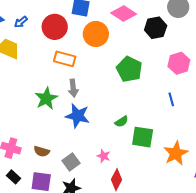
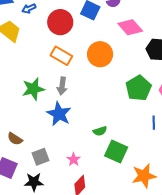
orange circle: (96, 34) -> (100, 54), moved
green pentagon: (129, 69) -> (139, 88), moved

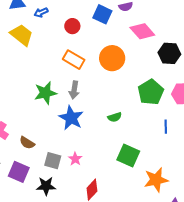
red circle: (60, 22) -> (72, 26), size x0.6
green semicircle: (100, 131) -> (115, 117), moved
gray square: (41, 157) -> (53, 161), turned 36
pink star: (74, 159) -> (75, 159), moved

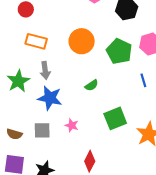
orange circle: (112, 58) -> (82, 41), moved
green square: (128, 156) -> (115, 118), turned -30
pink star: (75, 159) -> (72, 125), moved
gray square: (53, 161) -> (42, 130), moved

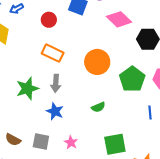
blue star: (50, 98) -> (55, 111), size x0.7

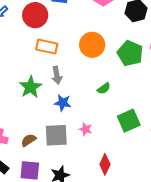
red circle: (49, 20) -> (35, 15), size x1.6
brown semicircle: (13, 140) -> (29, 140), turned 133
gray square: (41, 141) -> (56, 135), size x1.4

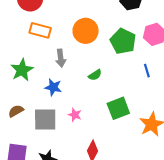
gray arrow: (57, 75) -> (61, 58), moved
brown semicircle: (29, 140) -> (16, 111), moved

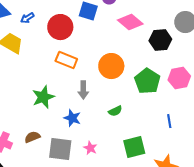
blue line: (147, 71) -> (169, 121), moved

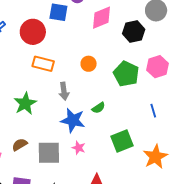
pink diamond: (130, 22) -> (102, 18), turned -55
orange circle: (111, 66) -> (89, 64), size x0.6
blue star: (72, 118) -> (73, 120), moved, size x1.4

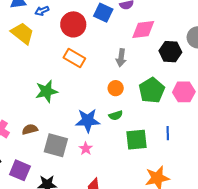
orange circle: (89, 64) -> (116, 88), moved
gray arrow: (64, 91) -> (121, 58), moved
blue star: (73, 120) -> (88, 121), turned -30
green square: (122, 141) -> (136, 140), moved

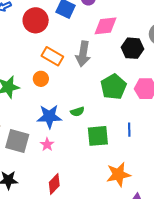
orange rectangle: (74, 58) -> (52, 56), moved
gray arrow: (121, 58) -> (83, 54), size x1.4
orange circle: (116, 88) -> (41, 79), moved

